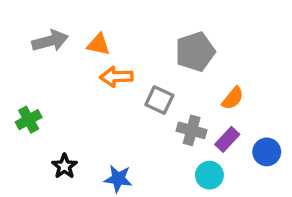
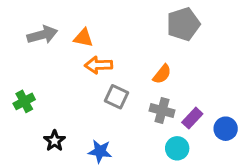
gray pentagon: (195, 52) -> (183, 24), moved
orange semicircle: (233, 98) -> (162, 74), moved
gray square: (159, 100) -> (117, 97), moved

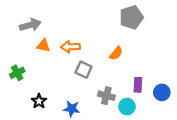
orange triangle: (83, 38) -> (43, 46), moved
gray cross: (162, 110) -> (106, 96), moved
purple rectangle: (192, 118) -> (138, 85), turned -40

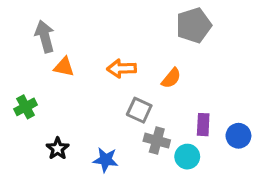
gray arrow: (30, 25) -> (45, 36), turned -90
orange arrow: (70, 47) -> (122, 68), moved
gray square: (84, 70) -> (139, 110), moved

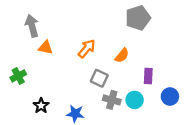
orange arrow: (122, 68) -> (87, 49), turned 132
purple rectangle: (203, 125) -> (148, 76), moved
cyan circle: (187, 157) -> (135, 100), moved

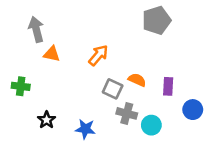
orange semicircle: (122, 55) -> (137, 80), moved, turned -105
green cross: (18, 76) -> (21, 86), turned 35
cyan circle: (135, 100) -> (151, 125), moved

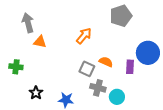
orange arrow: (98, 55) -> (84, 36), moved
blue circle: (193, 110) -> (148, 53), moved, size x1.5

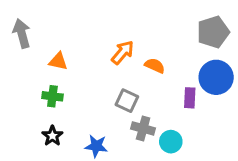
gray pentagon: (121, 16) -> (213, 32), moved
gray arrow: (28, 23) -> (22, 33), moved
orange semicircle: (106, 62) -> (155, 66), moved
green cross: (16, 67) -> (52, 96), moved

